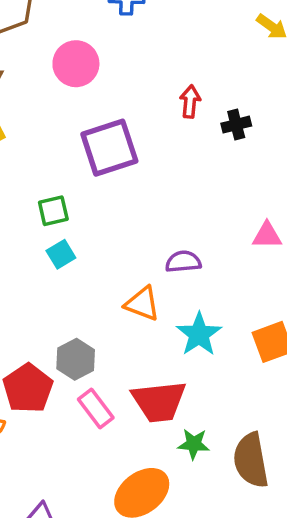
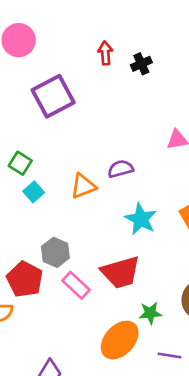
green square: (53, 211) -> (20, 163), moved, turned -35
cyan square: (61, 254) -> (34, 192), moved
orange triangle: (142, 304) -> (83, 186), moved, turned -32
green star: (194, 444) -> (150, 313), moved

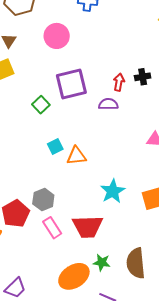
red arrow: (105, 53) -> (119, 82), moved
green square: (20, 163) -> (41, 105), moved
purple semicircle: (120, 169) -> (108, 104), moved
cyan square: (34, 192) -> (55, 147), moved

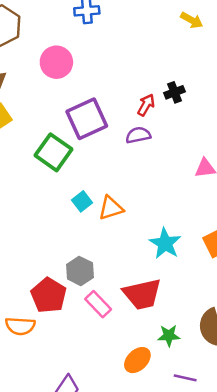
red arrow: (119, 82) -> (146, 105), turned 30
green square: (41, 105) -> (54, 152), size x1.6
orange ellipse: (74, 276) -> (137, 360), size x0.7

